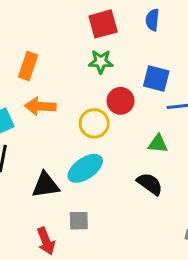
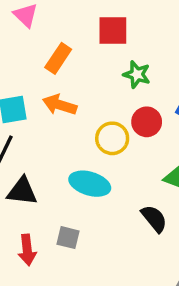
red square: (103, 24) -> (113, 31), moved
cyan ellipse: (85, 168) -> (90, 184), turned 36
black triangle: (46, 185) -> (22, 191), moved

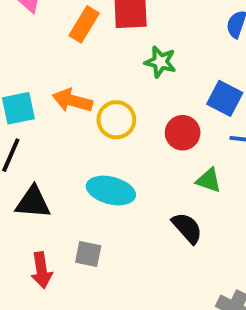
orange rectangle: (58, 58) -> (84, 24), moved
red circle: (147, 122) -> (183, 133), moved
yellow circle: (112, 138) -> (116, 120), moved

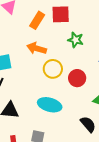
orange arrow: (72, 101) -> (37, 48), moved
red circle: (183, 133) -> (77, 78), moved

